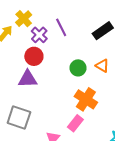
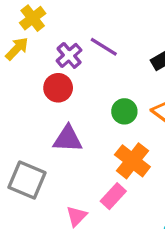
yellow cross: (24, 19) -> (33, 18), moved
purple line: (61, 27) -> (104, 47), turned -36
purple triangle: (28, 79) -> (68, 139), moved

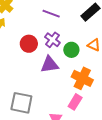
purple cross: (69, 55) -> (52, 40), moved
purple triangle: (68, 139) -> (50, 65), moved

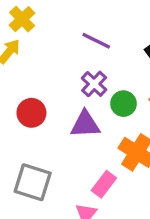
red circle: (29, 44) -> (31, 113), moved
pink rectangle: (75, 102) -> (104, 184), moved

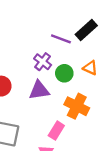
purple line: (96, 41) -> (61, 39), moved

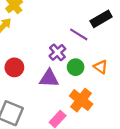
black rectangle: (86, 30) -> (101, 19), moved

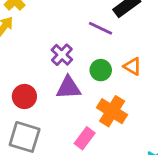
purple cross: (57, 52) -> (62, 55), moved
red circle: (14, 67) -> (24, 96), moved

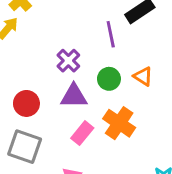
purple line: (100, 28) -> (111, 34), turned 50
pink rectangle: (85, 138) -> (82, 133), moved

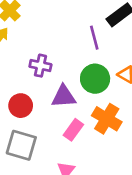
purple cross: (68, 61) -> (40, 66), moved, turned -30
green circle: (109, 79) -> (95, 79), size x1.4

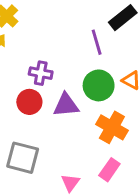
red circle: (21, 106) -> (29, 102), moved
pink rectangle: (73, 130) -> (109, 170), moved

